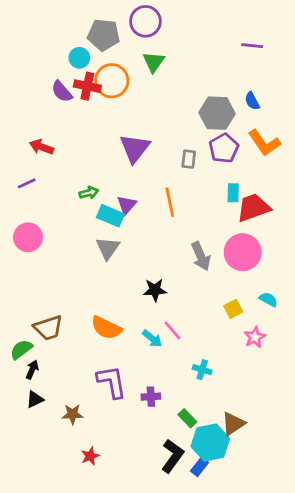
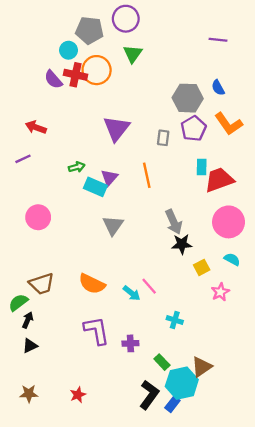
pink circle: (28, 237) -> (38, 217), moved
gray triangle: (108, 248) -> (113, 225), moved
pink circle: (243, 252) -> (229, 222), moved
black star: (155, 290) -> (182, 244), moved
brown star: (73, 414) -> (29, 394), moved

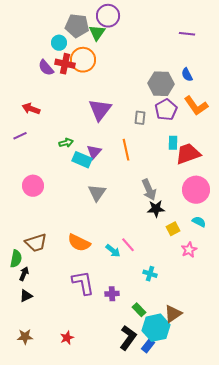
green triangle: (133, 54) -> (97, 33), moved
green semicircle: (18, 303) -> (16, 259), turned 138

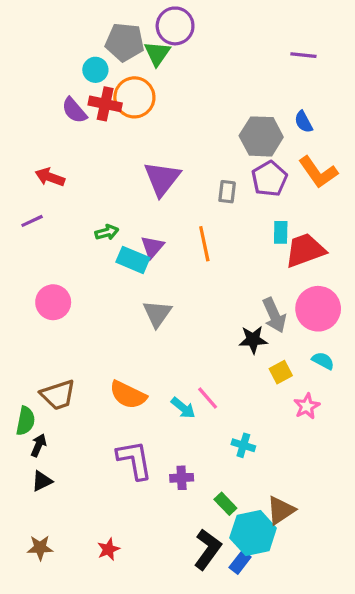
gray arrow: (149, 190) -> (274, 315), moved

